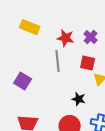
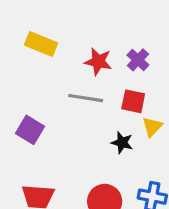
gray line: (58, 61) -> (86, 98), turned -75
black star: (79, 99) -> (122, 143), moved

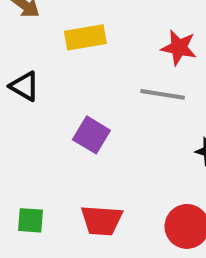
yellow rectangle: (41, 44) -> (85, 37), moved, turned -32

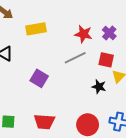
gray line: (163, 94) -> (75, 58), turned -35

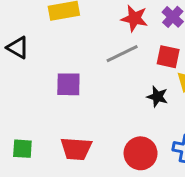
purple square: (39, 78) -> (68, 84), turned -30

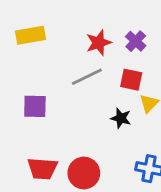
red star: (134, 18) -> (99, 43), turned -30
red circle: (141, 153) -> (84, 173), moved

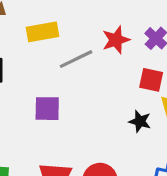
gray line: (87, 77) -> (76, 59), moved

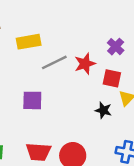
red star: (116, 40) -> (85, 64), moved

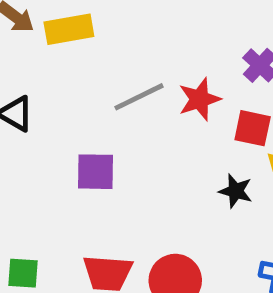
yellow rectangle: (29, 42) -> (69, 29), moved

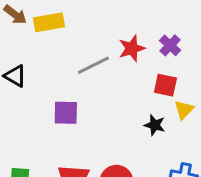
red star: (199, 99) -> (132, 48), moved

